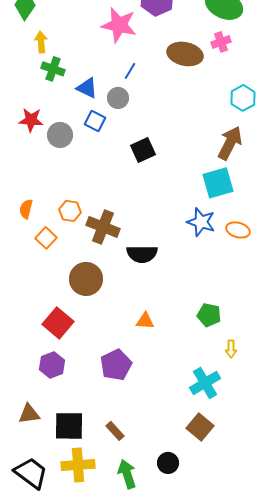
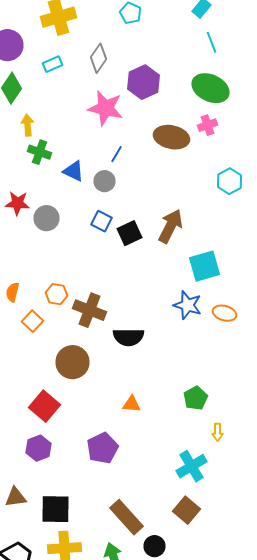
blue square: (95, 121) -> (102, 221), moved
brown arrow: (230, 143) -> (170, 226), moved
green pentagon: (209, 315) -> (196, 398), turned 30
brown rectangle: (115, 431) -> (126, 517), moved, size x1.8

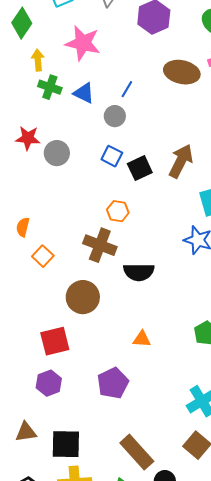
pink star: (106, 108) -> (83, 43), moved
blue triangle: (74, 171) -> (84, 93), moved
orange hexagon: (56, 294) -> (118, 211), moved
red square: (44, 406) -> (55, 341), turned 36

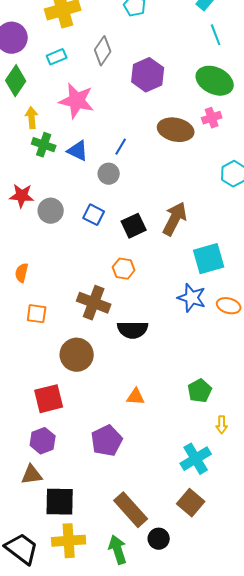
blue square: (112, 156) -> (94, 215), moved
orange hexagon: (118, 211) -> (124, 269), moved
orange semicircle: (23, 227) -> (22, 273), moved
orange square: (43, 256) -> (37, 314), turned -35
brown triangle: (26, 432) -> (32, 475), moved

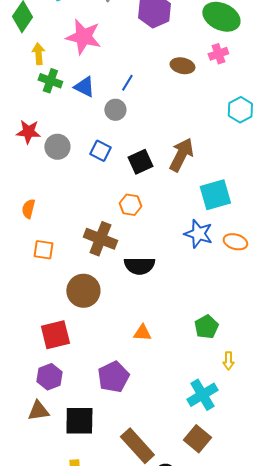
brown ellipse: (176, 130) -> (182, 66), size x0.7
black square: (60, 502) -> (79, 421), moved

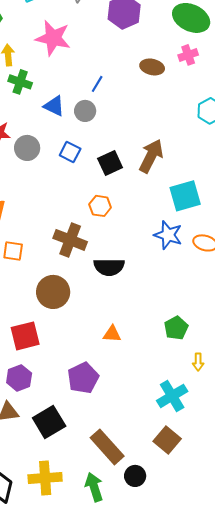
blue triangle: (84, 87) -> (54, 106), moved
black square: (79, 421) -> (49, 422), turned -32

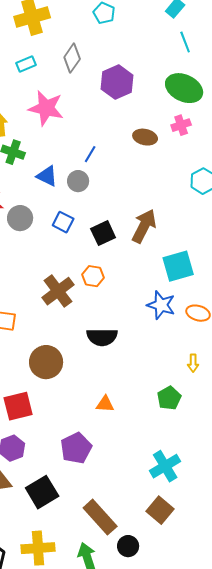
brown cross: (70, 240) -> (58, 291), moved, turned 32
yellow arrow: (198, 362) -> (193, 363), moved

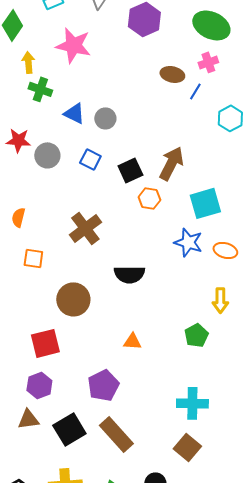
blue line: (90, 154) -> (195, 91), moved
orange hexagon: (93, 276) -> (149, 198), moved
yellow arrow: (193, 363) -> (220, 300), size x1.4
cyan cross: (165, 466) -> (192, 403), turned 32
brown rectangle: (100, 517) -> (116, 434), moved

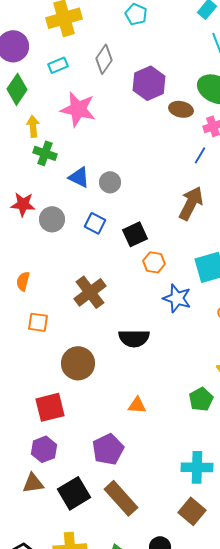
brown ellipse: (172, 74) -> (181, 109), moved
brown arrow: (171, 163) -> (191, 203), moved
blue star: (188, 242) -> (177, 298), moved

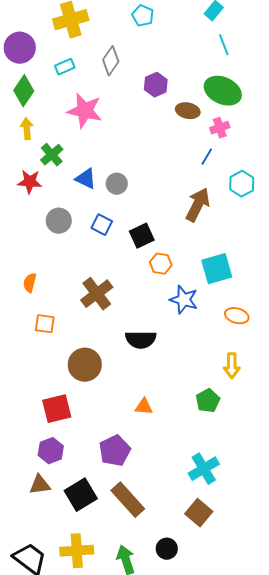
purple hexagon: (149, 83) -> (156, 85), size x0.7
yellow arrow: (33, 126) -> (27, 129), moved
green cross: (45, 153) -> (52, 155), turned 30
red star: (23, 204) -> (30, 182), moved
cyan cross: (197, 467) -> (204, 469), turned -32

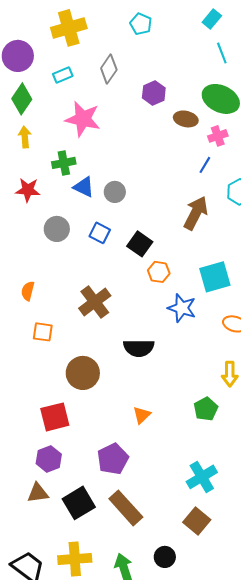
green cross: (52, 155) -> (64, 163), moved, turned 30
black square: (142, 236) -> (140, 244), turned -30
orange triangle: (144, 407) -> (142, 415), turned -48

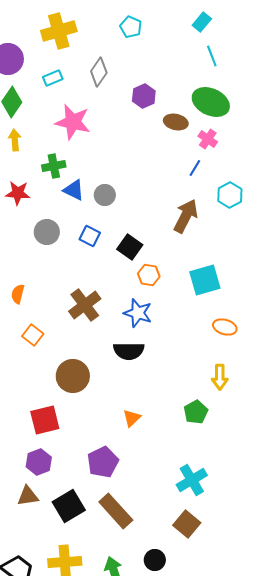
pink cross: (218, 136) -> (208, 139), turned -36
blue star: (182, 308) -> (138, 313), moved
orange square: (43, 332) -> (33, 335), turned 30

